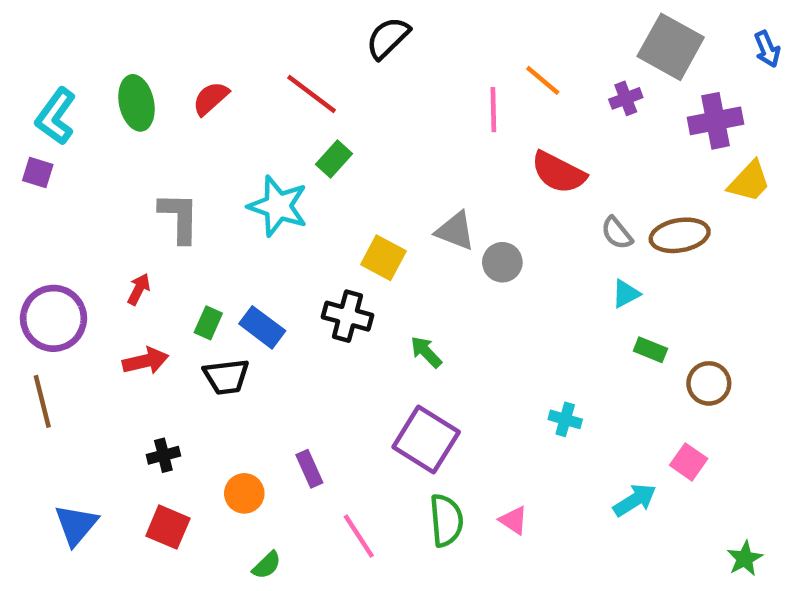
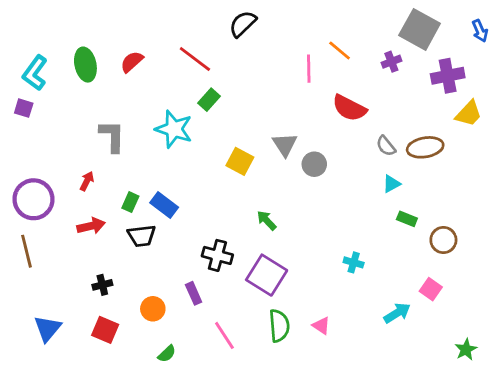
gray triangle: (455, 231) -> (285, 145), turned 36
black cross: (348, 316) -> (217, 255), moved

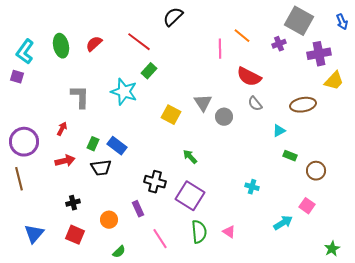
gray semicircle: (386, 146) -> (255, 104), moved

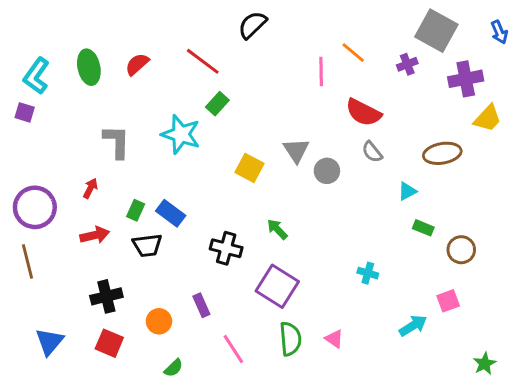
black cross: (155, 182) -> (226, 248), moved
black cross: (73, 203) -> (106, 296), size x1.5
pink square: (307, 206) -> (448, 301), turned 35

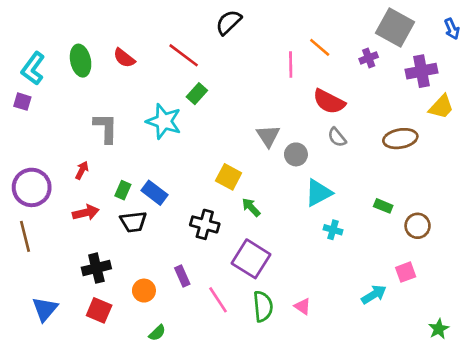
red semicircle: (137, 64) -> (124, 58), turned -100
yellow square: (250, 168) -> (229, 177), moved
cyan triangle: (407, 191) -> (318, 193), moved, size x1.6
cyan cross: (368, 273) -> (333, 230), moved
pink line: (233, 349) -> (218, 300), moved

